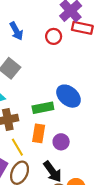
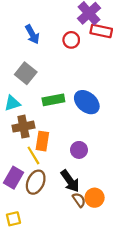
green rectangle: (43, 108) -> (53, 100), moved
orange rectangle: (39, 133) -> (42, 141), moved

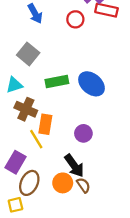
brown cross: (23, 127) -> (26, 109), turned 35
brown ellipse: (36, 182) -> (29, 183), moved
orange circle: (95, 198) -> (63, 183), moved

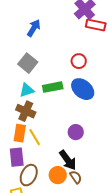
blue arrow: (35, 14) -> (34, 28), turned -120
red circle: (75, 19) -> (79, 61), moved
cyan triangle: (14, 85) -> (27, 90), moved
orange rectangle: (45, 124) -> (20, 133), moved
purple rectangle: (15, 162) -> (17, 157), turned -36

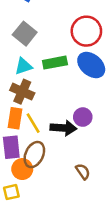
red circle: (79, 61) -> (86, 31), size x1.6
black arrow: (68, 160) -> (63, 128), moved, turned -50
brown ellipse: (29, 175) -> (34, 155), moved
orange circle: (58, 175) -> (22, 169), moved

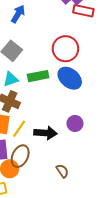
purple circle: (83, 117) -> (75, 123), moved
yellow line: (33, 123) -> (19, 129), turned 66

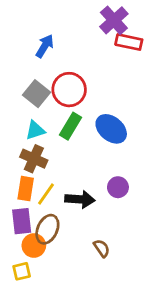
red circle: (65, 49) -> (69, 90), moved
green rectangle: (38, 76) -> (70, 126), turned -48

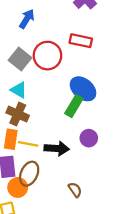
red rectangle: (129, 42) -> (81, 41), moved
green rectangle: (70, 126) -> (74, 106), moved
cyan triangle: (35, 130) -> (19, 90), turned 48
yellow line: (46, 194) -> (28, 144), turned 66

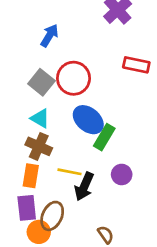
red rectangle: (81, 41) -> (136, 65), moved
blue ellipse: (83, 89) -> (88, 120), moved
yellow line: (28, 144) -> (70, 172), moved
black arrow: (57, 148) -> (84, 187), turned 110

